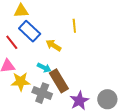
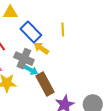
blue rectangle: (30, 31) -> (31, 32), moved
gray cross: (42, 93) -> (24, 59), moved

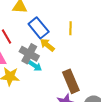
brown rectangle: (45, 84) -> (71, 81), moved

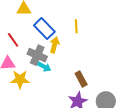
yellow arrow: (47, 45) -> (55, 45), turned 70
brown rectangle: (71, 81) -> (81, 79), size x0.7

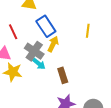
yellow line: (76, 26) -> (88, 31), moved
brown rectangle: (81, 79) -> (63, 75), moved

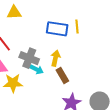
blue rectangle: (46, 26) -> (57, 29), moved, turned -35
yellow arrow: (53, 44) -> (55, 58), moved

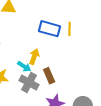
gray cross: (29, 58) -> (29, 83), moved
yellow arrow: (55, 58) -> (34, 57), moved

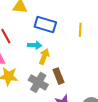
blue rectangle: (49, 29) -> (45, 25), moved
cyan arrow: (24, 67) -> (35, 45), moved, turned -32

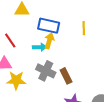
yellow arrow: (44, 57) -> (49, 41), moved
gray cross: (38, 82) -> (46, 71), moved

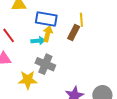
brown rectangle: (66, 76) -> (74, 32), moved, turned 56
yellow star: (16, 80) -> (28, 80), moved

